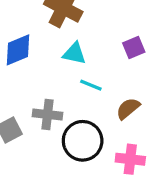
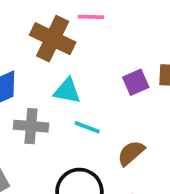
gray cross: (47, 114) -> (31, 126), moved

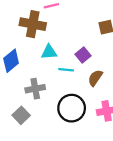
purple square: (136, 82) -> (83, 55), moved
gray cross: (31, 126) -> (35, 89), moved

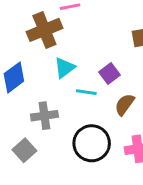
brown cross: (33, 24) -> (44, 30), turned -35
cyan triangle: (49, 52) -> (65, 68), turned -35

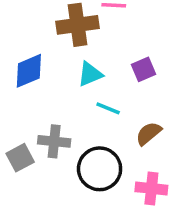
purple square: (110, 73) -> (143, 69), moved
gray cross: (44, 116) -> (54, 141), moved

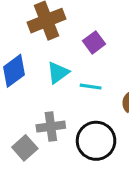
purple square: (143, 69) -> (94, 42), moved
cyan triangle: (90, 74) -> (58, 73), moved

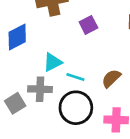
cyan triangle: (58, 73) -> (53, 62), moved
cyan line: (91, 87) -> (75, 77), moved

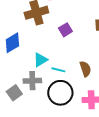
brown semicircle: (111, 78) -> (85, 69), turned 119

